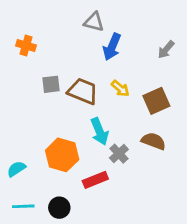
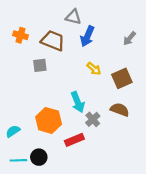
brown trapezoid: (83, 91) -> (53, 41), moved
black circle: (59, 208) -> (39, 157), moved

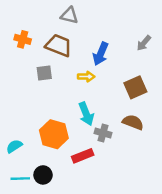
gray triangle: (73, 17) -> (69, 15), moved
blue arrow: (87, 36) -> (101, 54), moved
yellow arrow: (94, 69) -> (86, 77), moved, turned -40
gray cross: (93, 119) -> (103, 133), turned -32

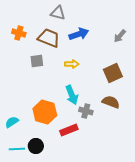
blue arrow: (101, 54) -> (79, 34), moved, turned -132

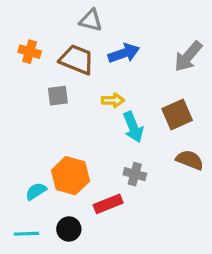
gray arrow: (120, 36) -> (188, 56), size x1.5
cyan arrow: (72, 95) -> (133, 127), moved
brown semicircle: (111, 102) -> (190, 160), moved
cyan semicircle: (12, 122) -> (36, 191), moved
black circle: (36, 146) -> (69, 229), moved

